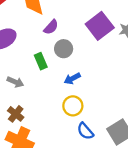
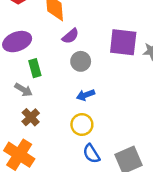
purple square: (100, 26) -> (123, 42), turned 36
green rectangle: (41, 61) -> (35, 68), moved
brown cross: (16, 114) -> (31, 117), moved

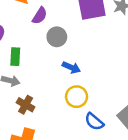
green rectangle: (35, 68) -> (15, 57), turned 36
blue arrow: (86, 95) -> (71, 67), turned -120

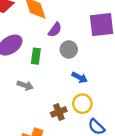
green rectangle: (15, 57) -> (36, 56), moved
brown cross: (26, 105) -> (59, 112), moved, turned 35

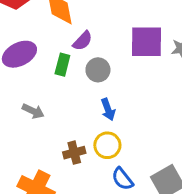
green rectangle: (36, 56) -> (62, 65), moved
blue arrow: (80, 77) -> (108, 109), turned 35

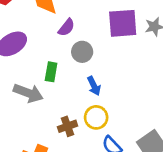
green rectangle: (62, 65) -> (51, 72), moved
gray arrow: (33, 111) -> (28, 93), size x1.5

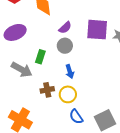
purple semicircle: (66, 27) -> (65, 28), moved
brown cross: (67, 126) -> (47, 90), moved

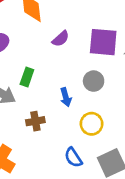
gray circle: (65, 46) -> (94, 81), moved
yellow circle: (68, 94) -> (92, 124), moved

